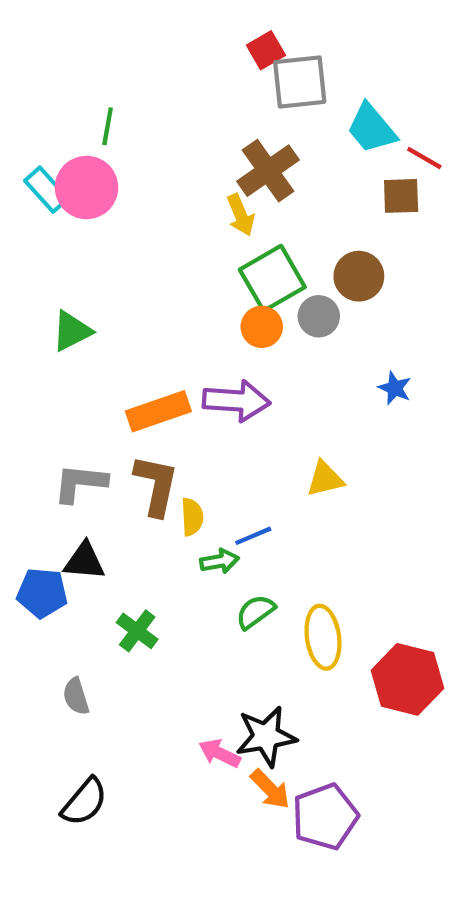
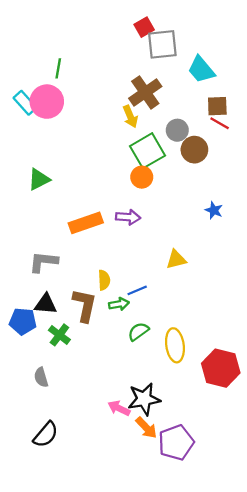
red line: (424, 158) -> (220, 123), moved
gray circle: (319, 316) -> (177, 130), moved
purple arrow: (236, 401) -> (128, 217), size x0.7
brown L-shape: (156, 485) -> (85, 305), moved
green cross: (137, 631) -> (59, 335), moved

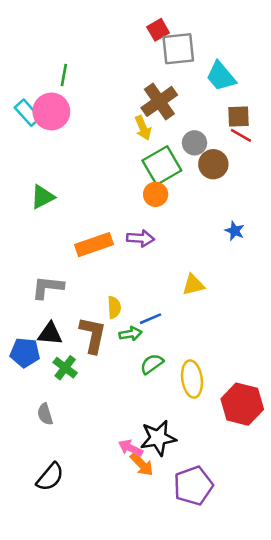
orange arrow: (146, 428) -> (142, 464), moved

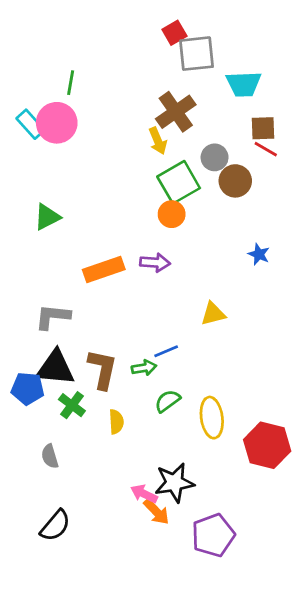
cyan trapezoid: (221, 76) -> (244, 84), turned -52
yellow semicircle: (114, 307) -> (116, 422), moved
black triangle: (50, 334) -> (55, 368), size x1.4

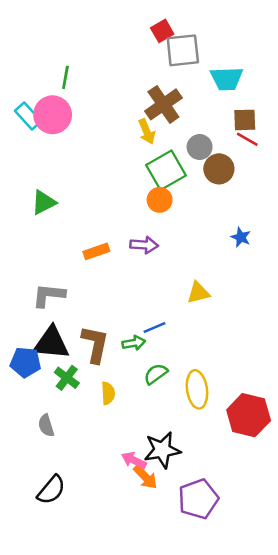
orange rectangle: (104, 269) -> (96, 251), size x0.7

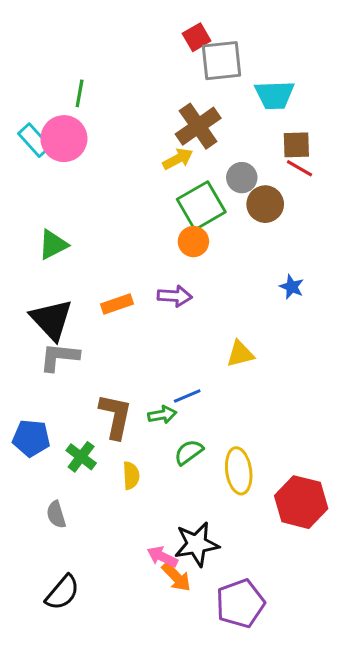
yellow arrow: (147, 132) -> (178, 159), turned -95
black triangle: (51, 343) -> (51, 320), moved, turned 42

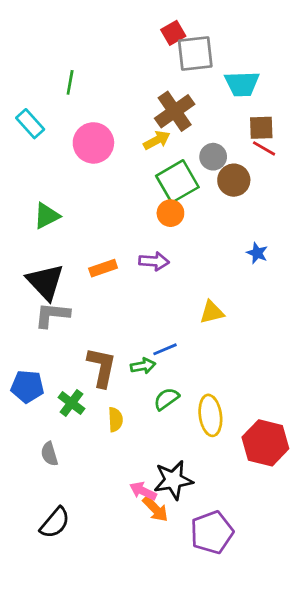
pink circle: (64, 139) -> (93, 143), moved

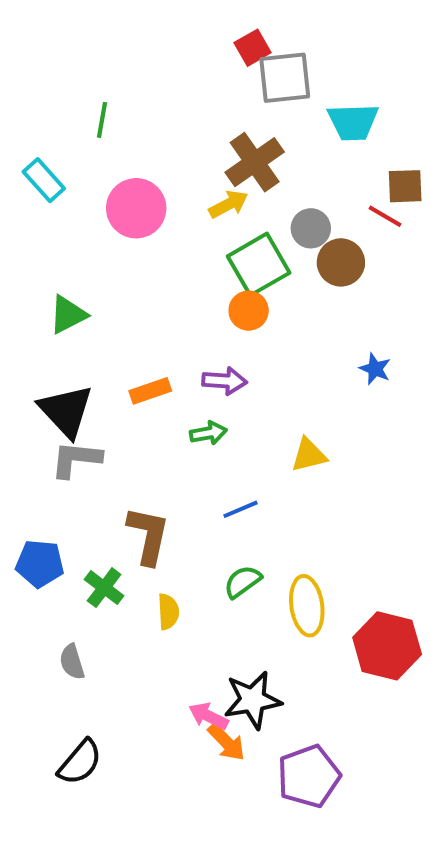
brown square: (261, 128) -> (405, 186), moved
green arrow: (143, 366) -> (208, 433), moved

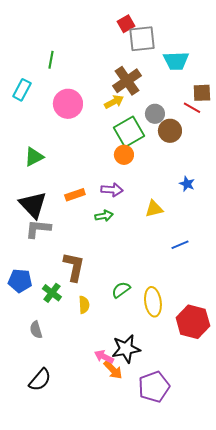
cyan rectangle: (44, 180) -> (22, 90), turned 70
yellow triangle: (309, 455) -> (154, 209), moved
blue line: (241, 509) -> (180, 245), moved

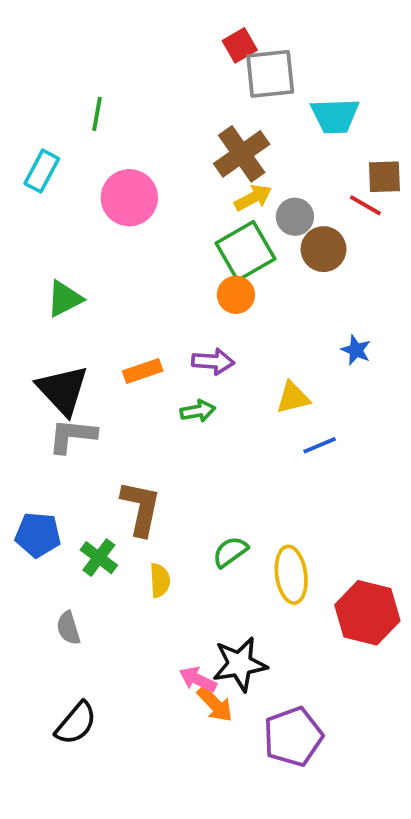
yellow arrow: (114, 102) -> (253, 198), moved
blue line: (180, 245) -> (320, 445), moved

